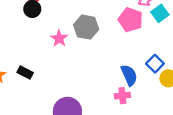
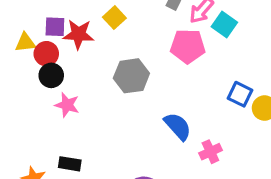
pink star: (59, 38) -> (67, 105), moved
blue semicircle: (129, 75) -> (178, 126), moved

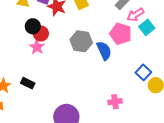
red circle: (46, 54) -> (41, 34), moved
blue semicircle: (178, 126) -> (104, 51), moved

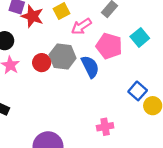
pink arrow: (135, 15) -> (81, 26), moved
red circle: (41, 34) -> (42, 63), moved

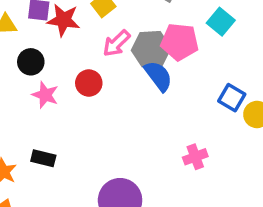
pink arrow: (81, 26) -> (116, 43), moved
gray hexagon: (63, 57) -> (151, 49), moved

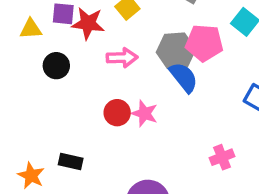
pink arrow: (116, 43) -> (122, 58), moved, turned -136
red circle: (89, 83) -> (117, 113), moved
pink star: (45, 95) -> (144, 113), moved

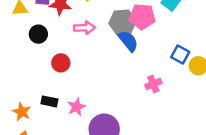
red circle: (117, 113) -> (61, 63), moved
pink star: (144, 113) -> (76, 107), moved, turned 30
pink cross: (222, 157) -> (153, 84), moved

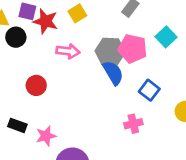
black circle: (38, 34) -> (16, 37), moved
blue square: (180, 55) -> (149, 90), moved

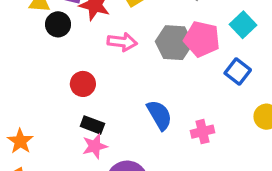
blue semicircle: (113, 73) -> (159, 115), moved
blue square: (149, 90) -> (238, 71), moved
black rectangle: (17, 125) -> (92, 125), moved

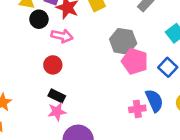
pink pentagon: (202, 39) -> (135, 61), moved
pink arrow: (122, 42) -> (62, 36), moved
blue semicircle: (159, 115) -> (154, 101), moved

